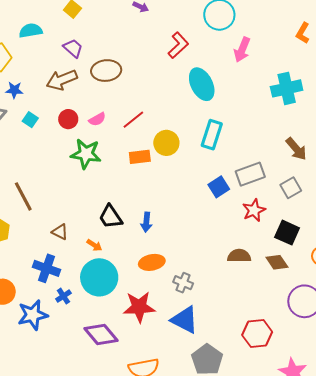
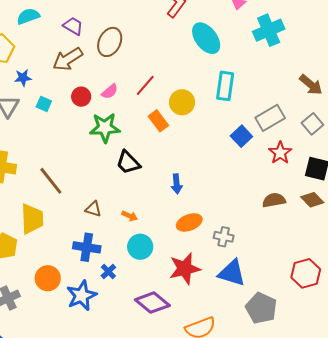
brown ellipse: (106, 71) -> (110, 42), turned -48
cyan cross: (287, 88) -> (269, 30), moved
orange rectangle: (140, 157) -> (158, 121), turned 70
black trapezoid: (111, 217) -> (128, 163), moved
cyan circle: (99, 277) -> (140, 247), size x0.7

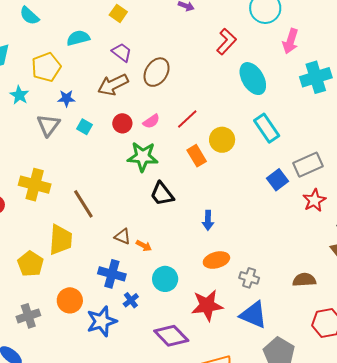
cyan rectangle: (225, 86) -> (267, 128), turned -48
brown semicircle: (274, 200) -> (304, 280), moved
orange arrow: (130, 216) -> (144, 246), moved

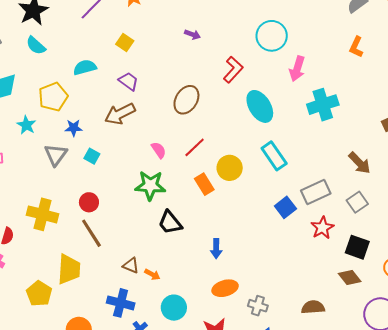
brown ellipse: (157, 72) -> (186, 100), moved
pink semicircle: (151, 121) -> (159, 150), turned -90
red circle: (122, 123) -> (89, 202), moved

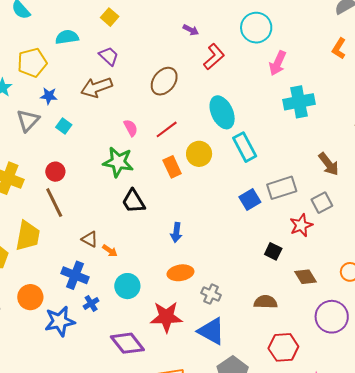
purple arrow: (192, 34) -> (191, 30), moved
cyan ellipse: (260, 106) -> (222, 112), moved
red star: (322, 228) -> (301, 225), moved
black square: (357, 247) -> (273, 251), moved, size x0.7

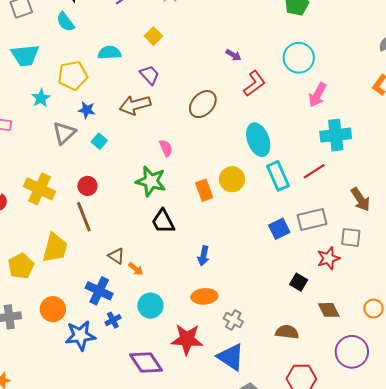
red line: (167, 129) -> (314, 171), moved
gray square: (322, 203) -> (351, 237), turned 30

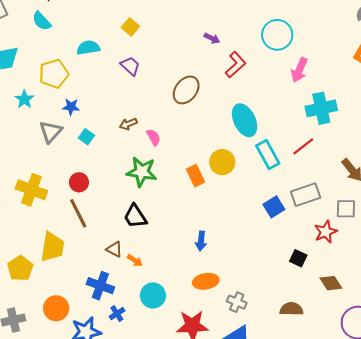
brown arrow: (135, 105) -> (128, 124), moved, size x0.6
black trapezoid: (163, 221) -> (135, 216), moved

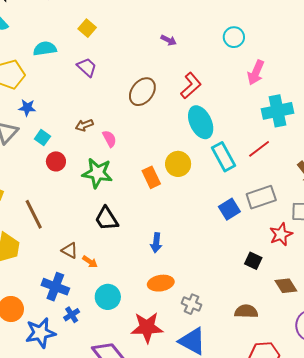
cyan circle: (277, 35) -> (234, 37), size x0.7
red L-shape: (236, 65) -> (191, 86), moved
red circle: (79, 182) -> (56, 161), moved
black trapezoid: (135, 216) -> (107, 219), moved

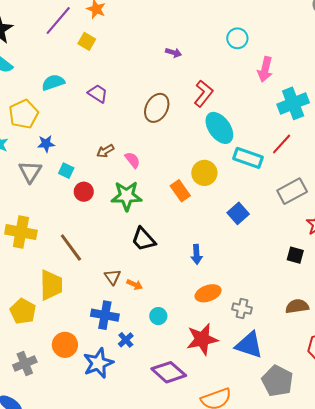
yellow square: (87, 28) -> (87, 41), moved
cyan rectangle: (224, 157) -> (248, 158), turned -32
blue square: (229, 209) -> (238, 213), moved
brown triangle: (70, 250) -> (113, 277), turned 36
cyan circle: (108, 297) -> (158, 316), size x0.7

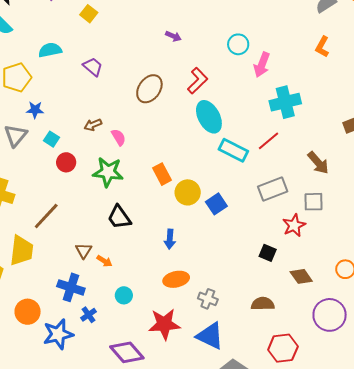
cyan circle: (237, 38) -> (238, 44), moved
yellow circle: (204, 173) -> (188, 192), moved
brown line: (71, 247) -> (46, 216), turned 72

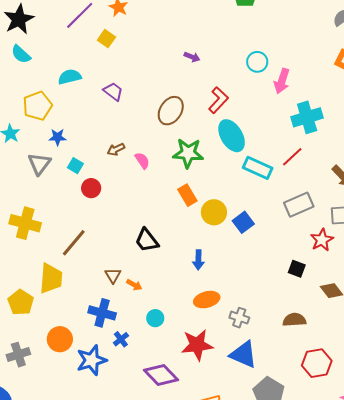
green star: (108, 172) -> (188, 153), moved

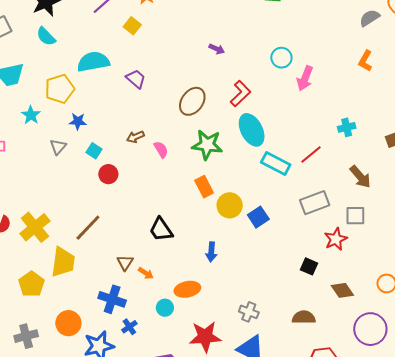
cyan semicircle: (70, 77) -> (93, 62), size x1.4
cyan cross: (307, 117) -> (347, 127), moved, size x0.6
gray triangle: (39, 164) -> (58, 147), size x0.7
yellow cross: (25, 223) -> (35, 227), moved, turned 32
orange ellipse: (207, 300) -> (187, 289), moved

